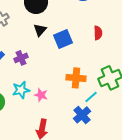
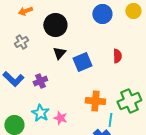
cyan star: (21, 90) -> (40, 113), turned -30
cyan line: (91, 97) -> (110, 120), turned -40

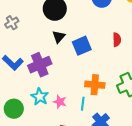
gray cross: (21, 42) -> (12, 23), moved
purple cross: (40, 81) -> (40, 65), size x1.6
cyan line: (110, 120) -> (83, 104), moved

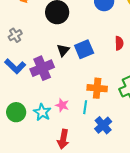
gray cross: (12, 23) -> (15, 35), moved
black triangle: (59, 37) -> (63, 50), moved
cyan star: (40, 97) -> (42, 112), moved

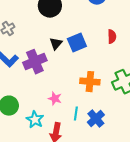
cyan line: (85, 107) -> (76, 114), moved
cyan star: (42, 112) -> (35, 120), moved

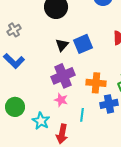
purple cross: (35, 62) -> (63, 76), moved
blue cross: (96, 119) -> (109, 104), moved, turned 30

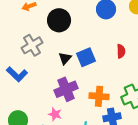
gray cross: (14, 30) -> (32, 45), moved, size x1.5
pink star: (61, 100) -> (55, 114), moved

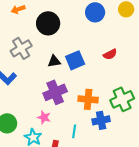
red semicircle: (121, 51) -> (110, 54), turned 64
black triangle: (65, 58) -> (54, 61), turned 40

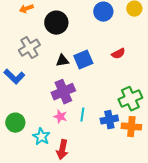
orange cross: (88, 99) -> (131, 127), moved
pink star: (44, 117) -> (60, 117), moved
cyan line: (74, 131) -> (82, 115), moved

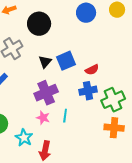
red semicircle: (118, 54) -> (92, 70), moved
black triangle: (62, 61) -> (45, 62), turned -40
blue cross: (109, 120) -> (88, 91), moved

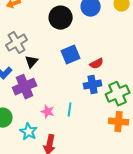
black circle: (39, 24) -> (61, 18), moved
black triangle: (45, 62) -> (32, 62), moved
purple cross: (46, 93) -> (25, 87), moved

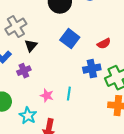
blue square: (71, 55) -> (70, 39), turned -30
red semicircle: (97, 64) -> (104, 44), moved
purple cross: (25, 87) -> (24, 71), size x0.6

